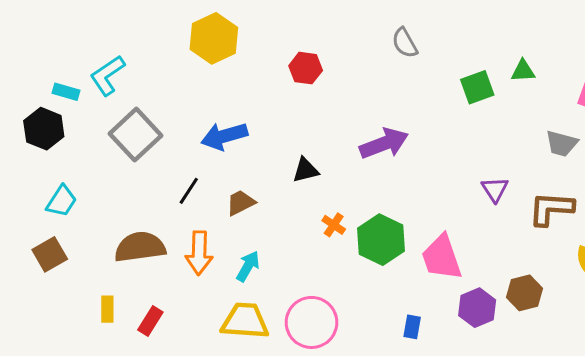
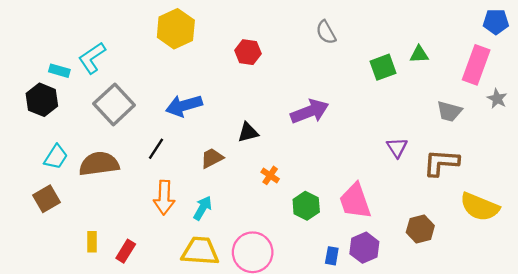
brown trapezoid: (241, 203) -> (212, 158), moved
green hexagon: (381, 240) -> (306, 206), moved, size x0.7
brown semicircle: (140, 247) -> (99, 164), moved
purple hexagon: (477, 308) -> (364, 248), moved

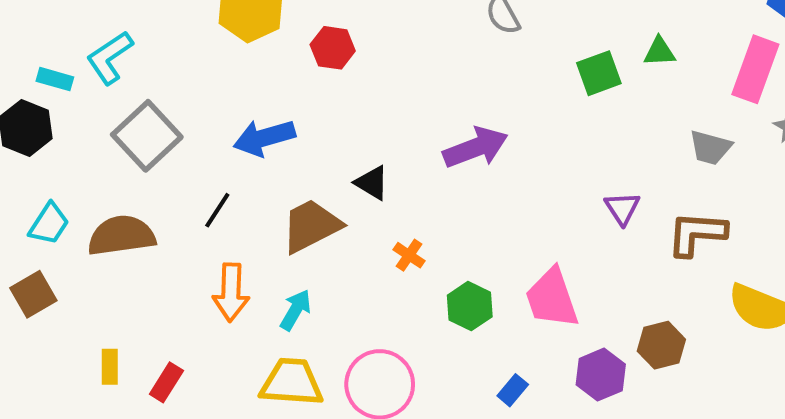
red hexagon: (248, 52) -> (333, 48), moved
black triangle: (248, 132) -> (372, 183), turned 45
brown trapezoid: (212, 158) -> (311, 226), size x1.6
purple hexagon: (364, 248) -> (601, 375), moved
blue rectangle: (332, 256) -> (513, 390), turned 30

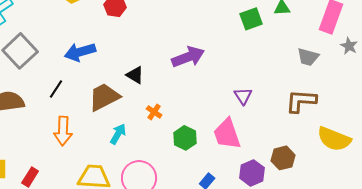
purple triangle: (622, 208) -> (243, 96), moved
cyan arrow: (296, 310) -> (118, 134), moved

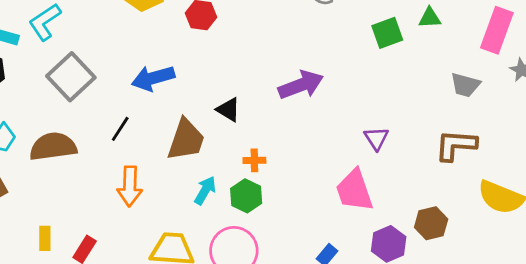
brown trapezoid: (104, 97) -> (186, 140), turned 136
orange cross: (154, 112) -> (254, 160), turned -35
green hexagon: (185, 138) -> (246, 196), moved

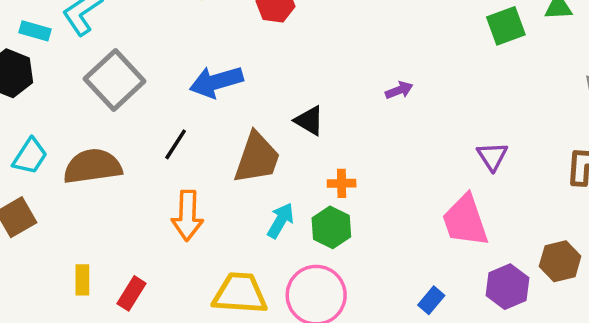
purple arrow: (301, 85) -> (399, 90), size x0.5

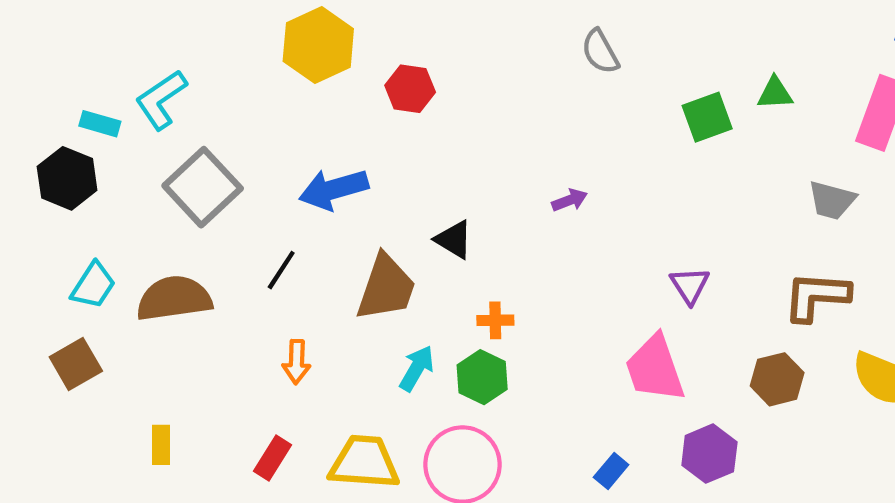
orange arrow: (187, 216) -> (296, 362), size x0.7
brown hexagon: (560, 261) -> (777, 379), moved
red rectangle: (132, 293) -> (272, 458), moved

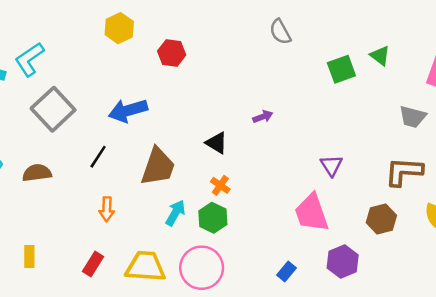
yellow hexagon: (318, 45) -> (119, 28), size x0.7
green triangle: (775, 93) -> (380, 56), turned 40
black triangle: (454, 239) -> (217, 143), moved
brown semicircle: (174, 298) -> (37, 173), size x0.7
orange cross: (495, 320) -> (220, 185), turned 36

